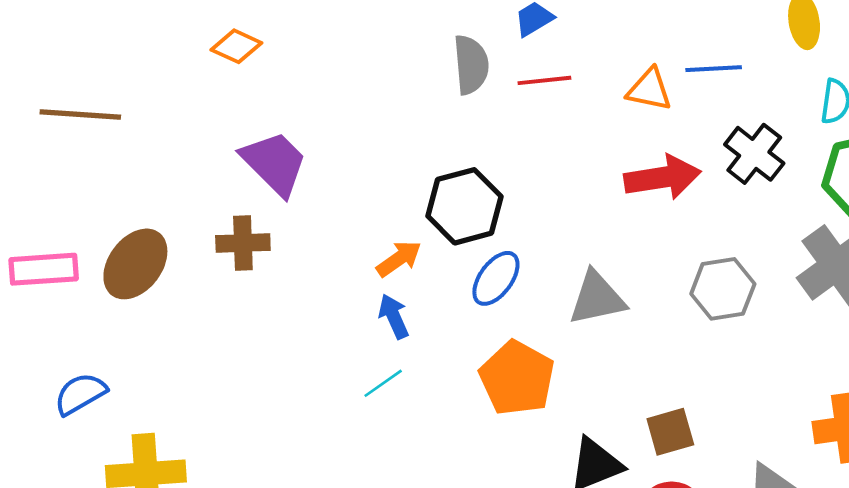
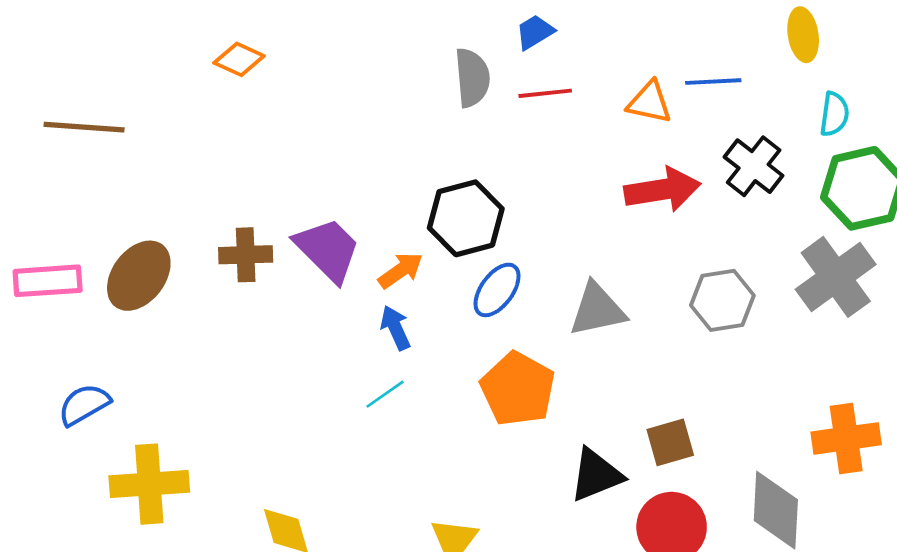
purple trapezoid: (274, 163) -> (328, 250), moved

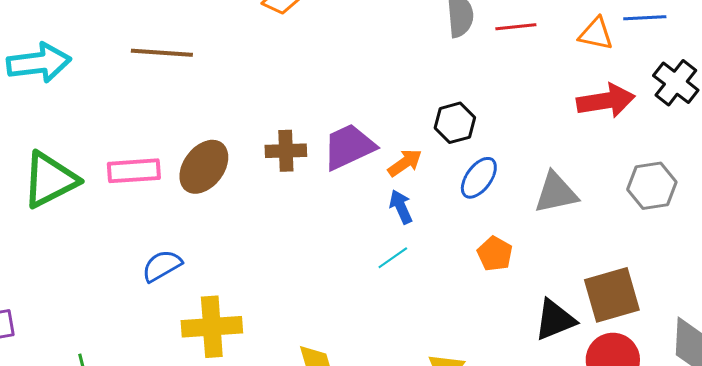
black hexagon: (466, 218) -> (455, 123), size x0.7
purple trapezoid: (328, 250) -> (349, 147), turned -70
orange pentagon: (518, 389) -> (495, 254), size x0.6
brown square: (670, 442) -> (612, 295), size x1.5

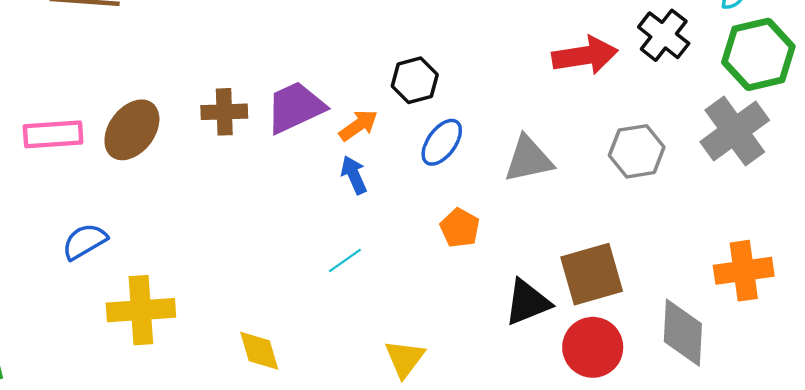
cyan line: (393, 258) -> (345, 261), moved

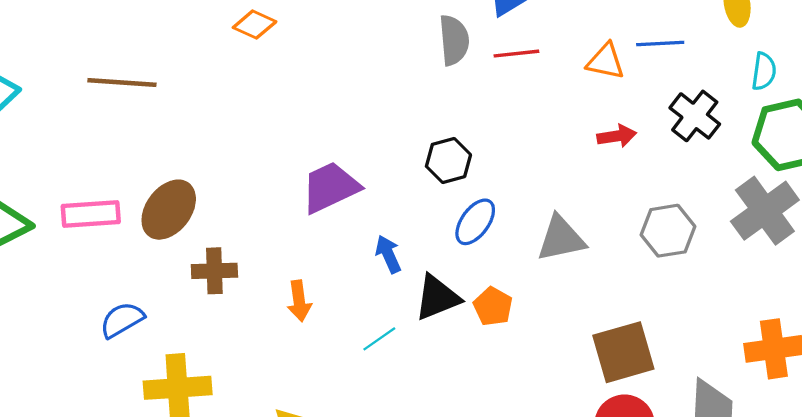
red arrow: (585, 56) -> (617, 136), size x0.6
brown cross: (224, 112) -> (214, 271), moved
orange arrow: (358, 125) -> (299, 301), moved, turned 117
black triangle: (527, 302) -> (437, 298), moved

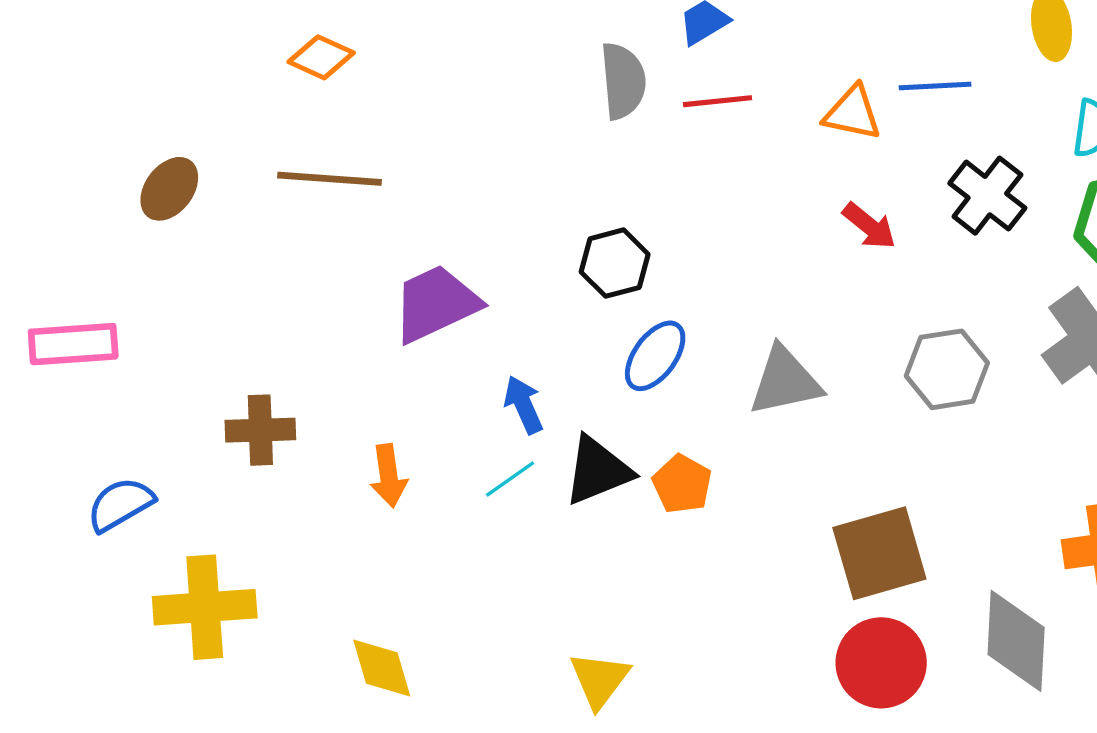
brown line: (122, 83) -> (330, 179), moved
red arrow: (617, 136) -> (869, 226), turned 48
brown ellipse: (169, 210) -> (169, 189), moved, size x0.7
cyan line: (379, 339) -> (510, 479), moved

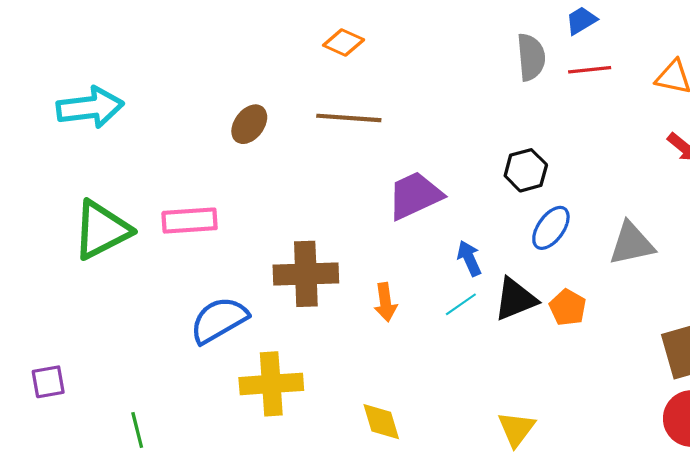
brown cross: (260, 430) -> (306, 274), size x1.5
blue semicircle: (120, 504) -> (219, 320), size x1.4

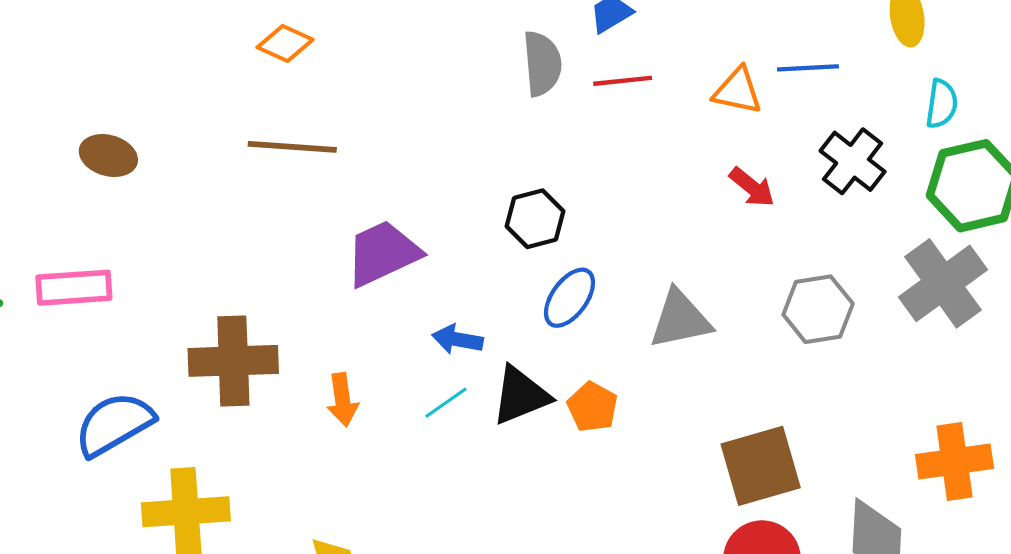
brown ellipse: (249, 124) -> (108, 156), moved, turned 69
blue arrow: (469, 258) -> (457, 339), turned -56

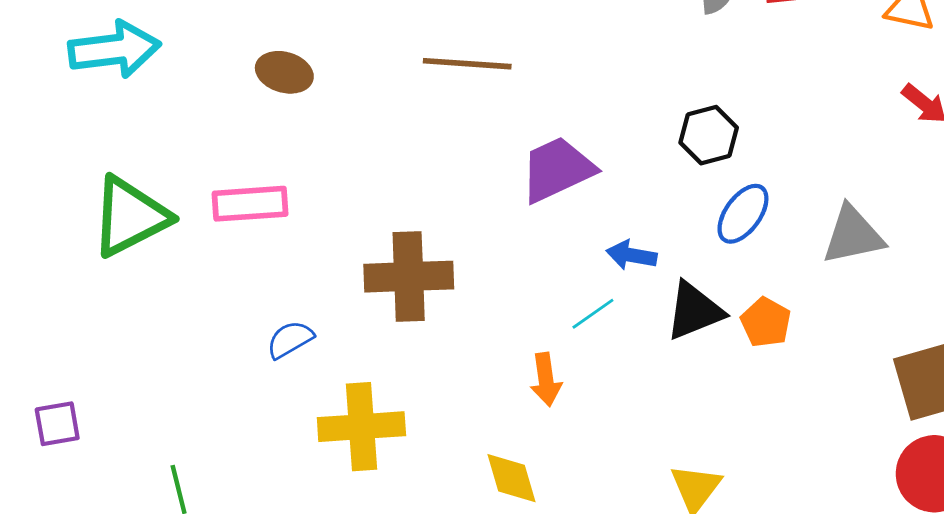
orange arrow: (343, 400) -> (546, 379), moved
cyan line: (446, 403) -> (593, 314), moved
blue semicircle: (114, 424) -> (290, 339), size x0.6

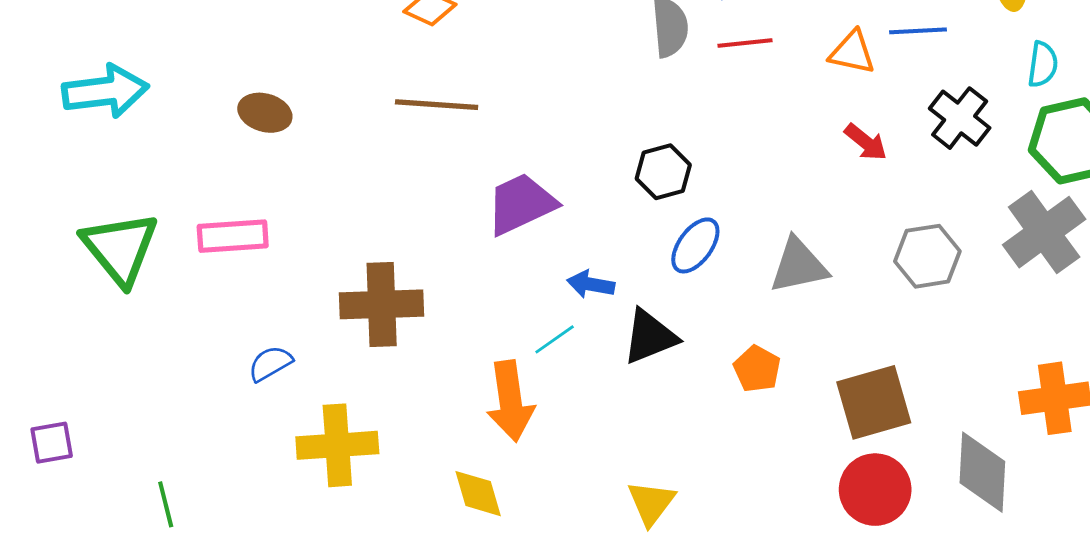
green triangle: (130, 217) -> (120, 248), turned -42
orange pentagon: (766, 322) -> (757, 369), moved
orange arrow: (546, 379) -> (510, 401), size x1.6

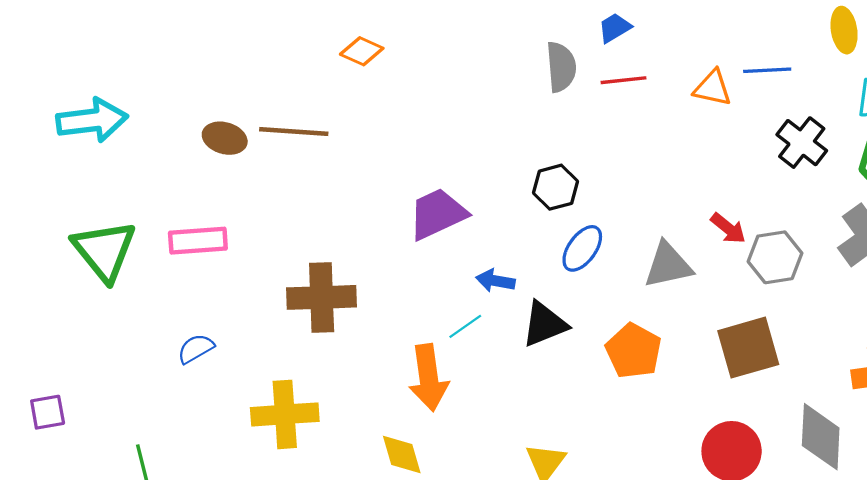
brown line: (437, 105) -> (294, 131), moved
red arrow: (866, 142) -> (728, 228), moved
blue semicircle: (270, 363) -> (196, 349), moved
orange pentagon: (757, 369) -> (634, 351), size x1.4
brown square: (874, 402) -> (748, 348), moved

